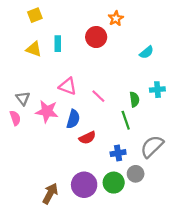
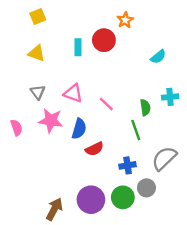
cyan rectangle: (58, 44) -> (78, 47), moved
gray triangle: (23, 98) -> (38, 92), moved

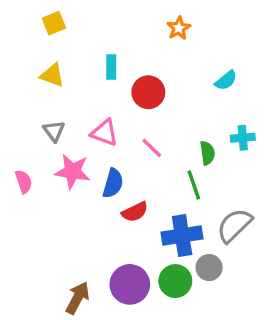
red circle: (104, 40) -> (148, 92), moved
blue cross: (128, 165) -> (182, 236), size x1.6

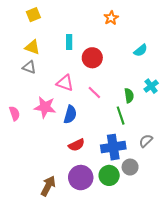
gray triangle: (54, 131) -> (29, 67), moved, turned -32
cyan cross: (243, 138) -> (151, 86), turned -32
red semicircle: (135, 212) -> (76, 145), moved
gray semicircle: (234, 225) -> (146, 141), size x0.6

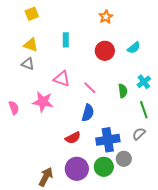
red circle: (92, 58) -> (105, 51), moved
blue semicircle: (70, 114) -> (88, 113), moved
green line: (121, 116) -> (144, 110), moved

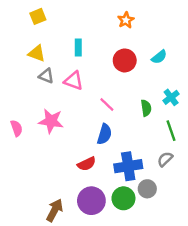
gray triangle: (28, 64) -> (46, 76), moved
pink triangle: (62, 79) -> (74, 81), moved

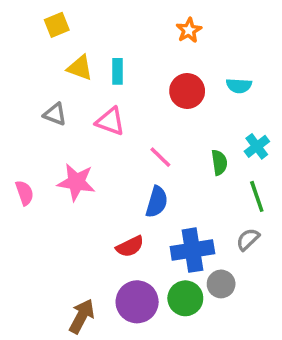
yellow triangle: (37, 53) -> (80, 68), moved
cyan semicircle: (159, 57) -> (239, 86), turned 42
gray triangle: (46, 76) -> (55, 114), moved

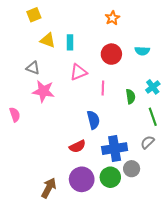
pink triangle: (110, 121) -> (78, 72), moved, turned -42
pink line: (160, 157) -> (103, 88), moved, turned 48
pink star: (76, 182) -> (43, 91), moved
blue semicircle: (157, 202) -> (93, 120), turned -30

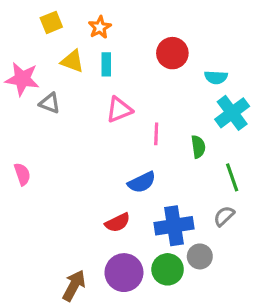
orange star: (112, 18) -> (100, 27), moved
red circle: (111, 54) -> (172, 53), moved
cyan cross: (153, 87) -> (232, 113), moved, size x1.5
pink star: (43, 91) -> (22, 79), moved
blue semicircle: (93, 120) -> (142, 182), turned 78

